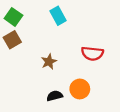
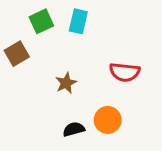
cyan rectangle: (58, 16) -> (78, 21), turned 42
green square: (13, 17) -> (41, 21), moved, turned 30

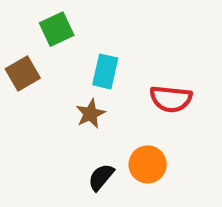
cyan rectangle: (78, 21) -> (105, 71), moved
black semicircle: (74, 129) -> (101, 177), turned -35

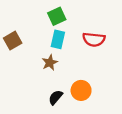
green square: (57, 29) -> (57, 16), moved
red semicircle: (171, 99) -> (94, 39), moved

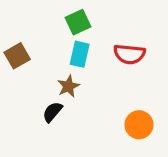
orange circle: (81, 90) -> (139, 125), moved
black semicircle: (56, 97) -> (52, 112), moved

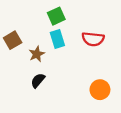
cyan rectangle: (80, 54) -> (57, 39), turned -30
brown star: (68, 86) -> (37, 54), moved

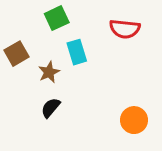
green square: (56, 16) -> (57, 18), moved
red semicircle: (93, 39) -> (125, 29), moved

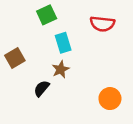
brown square: (17, 54) -> (15, 58), moved
brown star: (49, 72) -> (61, 69), moved

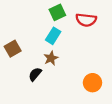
green square: (47, 15) -> (57, 12), moved
cyan rectangle: (63, 43) -> (53, 36), turned 49

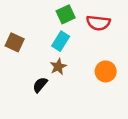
brown square: (13, 49) -> (15, 42), moved, turned -35
orange circle: (92, 83) -> (106, 71), moved

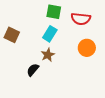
green square: (66, 14) -> (54, 12), turned 35
orange circle: (106, 71) -> (87, 48), moved

